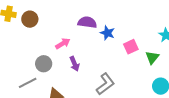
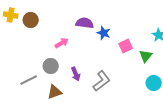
gray circle: (44, 64) -> (51, 66), moved
purple arrow: (74, 64) -> (76, 74), moved

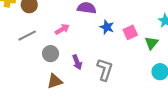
blue star: (104, 33) -> (107, 27), moved
gray line: (29, 80) -> (27, 36), moved
gray L-shape: (102, 81) -> (105, 70), turned -35

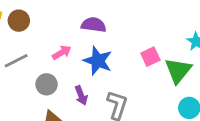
blue star: (107, 27) -> (98, 61), moved, size x1.5
green triangle: (152, 43) -> (178, 70), size x1.5

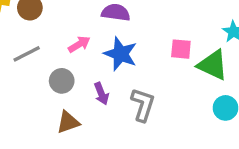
pink square: (150, 57) -> (181, 49), turned 30
green triangle: (178, 70) -> (213, 65), turned -44

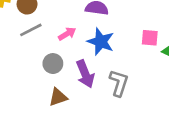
gray line: (27, 54) -> (31, 30), moved
purple arrow: (101, 94) -> (85, 74), size x1.5

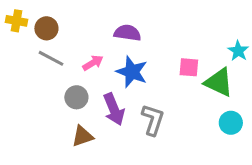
gray line: (31, 30) -> (51, 58), turned 55

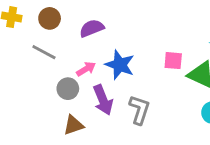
brown circle: (46, 28) -> (50, 18), moved
purple semicircle: (127, 33) -> (92, 28), moved, turned -30
pink arrow: (93, 63) -> (86, 69), moved

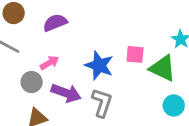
blue star: (120, 65) -> (99, 65), moved
purple arrow: (103, 100) -> (66, 93), turned -48

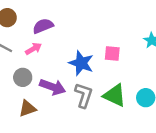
pink arrow: (50, 63) -> (33, 49), moved
green triangle: (163, 68) -> (115, 95), moved

